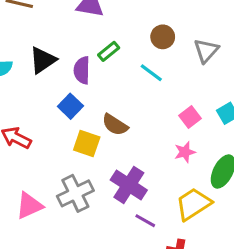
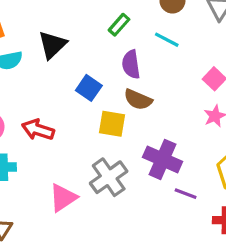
purple semicircle: (82, 70) -> (131, 64), moved

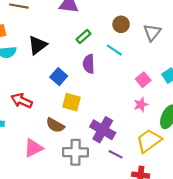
brown semicircle: (138, 100) -> (55, 125), moved
gray cross: (109, 177) -> (75, 152), moved, turned 30

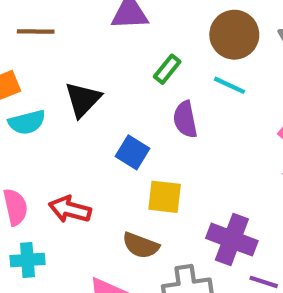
brown circle: (121, 24) -> (234, 35), size x1.5

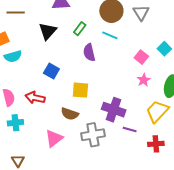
black triangle: (83, 99) -> (48, 31), moved
blue square: (133, 152) -> (51, 71), moved

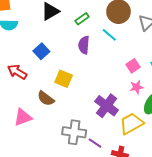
pink star: (144, 80) -> (137, 87), moved
purple cross: (114, 110) -> (107, 106), moved
purple line: (130, 129) -> (95, 143), moved
gray cross: (93, 135) -> (74, 132), moved

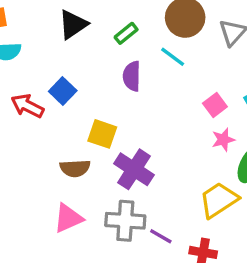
red arrow: (17, 72) -> (27, 106), moved
brown semicircle: (46, 98) -> (75, 168), turned -36
purple cross: (107, 106) -> (134, 169), moved
pink triangle: (23, 117) -> (68, 218), moved

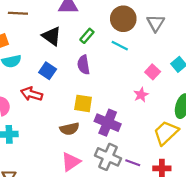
black triangle: (73, 24) -> (52, 36), turned -40
purple semicircle: (132, 76) -> (84, 65), moved
blue square: (63, 91) -> (48, 71), moved
pink star: (223, 140) -> (141, 95), moved
gray cross: (125, 221) -> (108, 157), turned 30

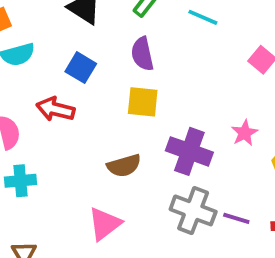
pink star: (141, 95) -> (245, 133), moved
yellow square: (83, 103) -> (143, 102), moved
pink triangle: (71, 162) -> (105, 224), moved

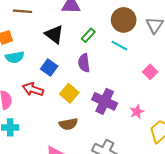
yellow square: (143, 102) -> (69, 93), moved, turned 30
purple cross: (189, 151) -> (105, 101), moved

